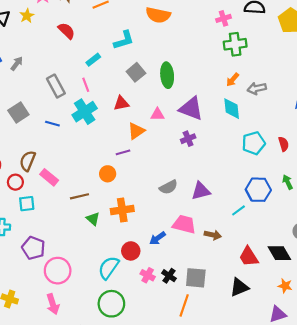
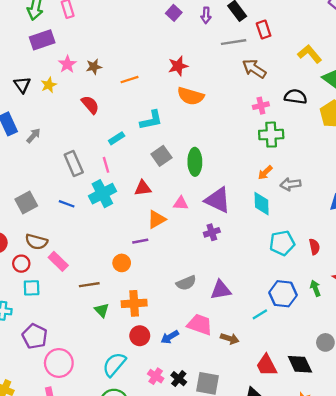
gray square: (18, 112) -> (26, 202), moved
brown semicircle: (28, 161) -> (36, 242), turned -102
red circle: (131, 251) -> (140, 336), moved

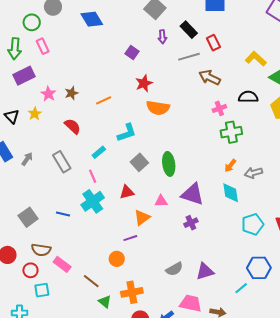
purple square: (174, 13) -> (132, 53), moved
gray rectangle: (74, 163) -> (62, 162), moved
brown line: (89, 285) -> (91, 281), turned 54

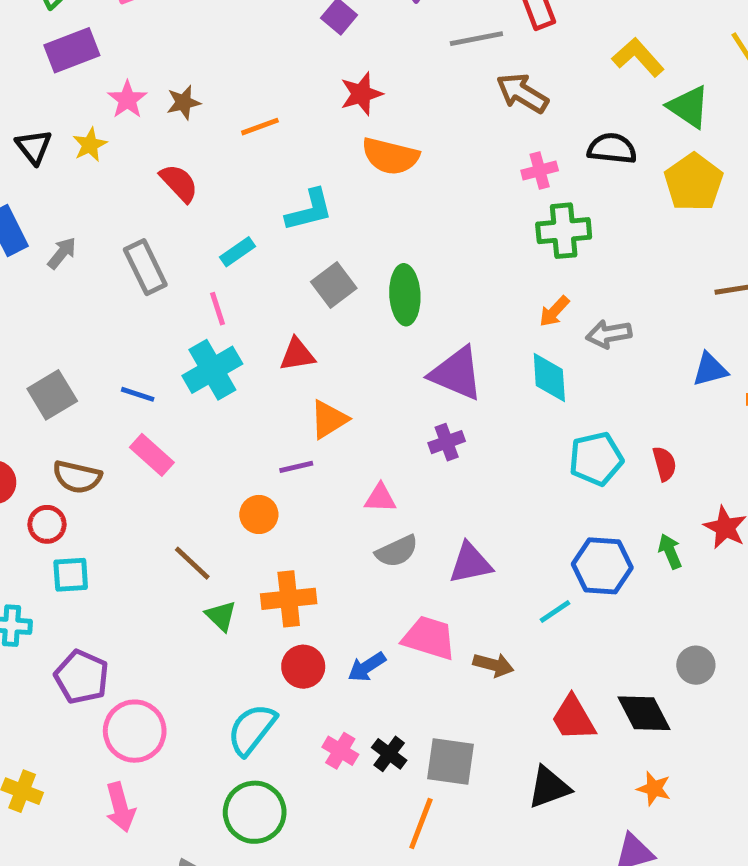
pink triangle: (161, 201) -> (380, 498), moved
pink rectangle: (62, 264) -> (152, 455), moved

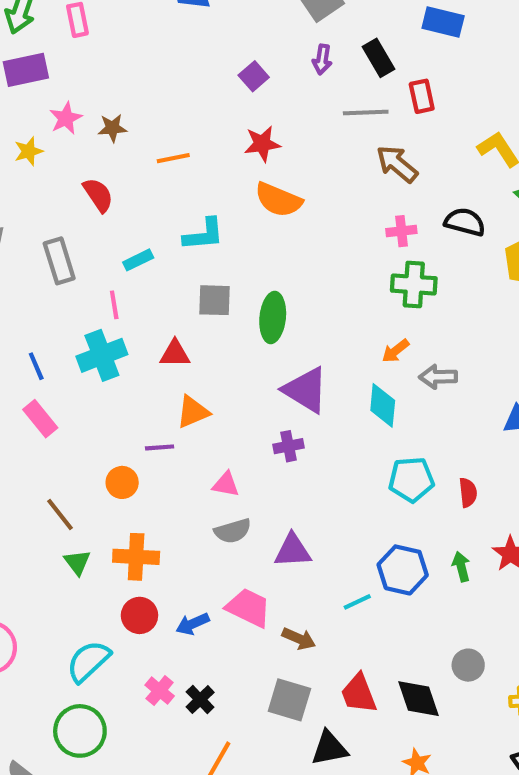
gray square: (334, 285) -> (214, 300), turned 30
blue line: (138, 394) -> (36, 366), turned 40
gray square: (450, 762) -> (289, 700), moved

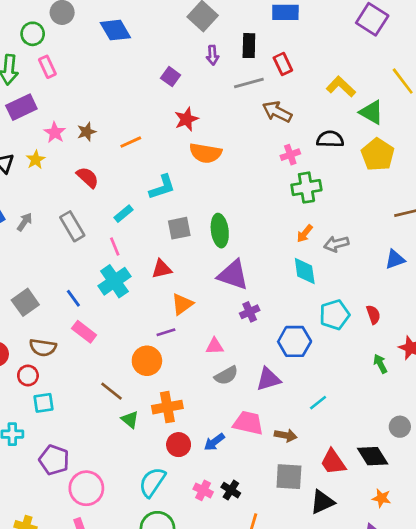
black rectangle: (378, 58) -> (249, 46), turned 45
purple triangle: (306, 390) -> (233, 275), moved
orange circle: (122, 482) -> (147, 361), size x1.4
blue hexagon: (403, 570) -> (295, 341), moved

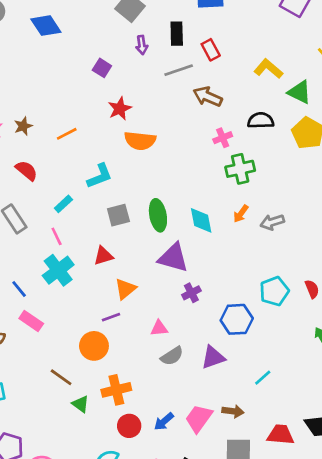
cyan diamond: (305, 271) -> (201, 220), moved
pink trapezoid: (248, 423) -> (199, 418), moved, turned -64
red trapezoid: (333, 462) -> (281, 435), turned 132

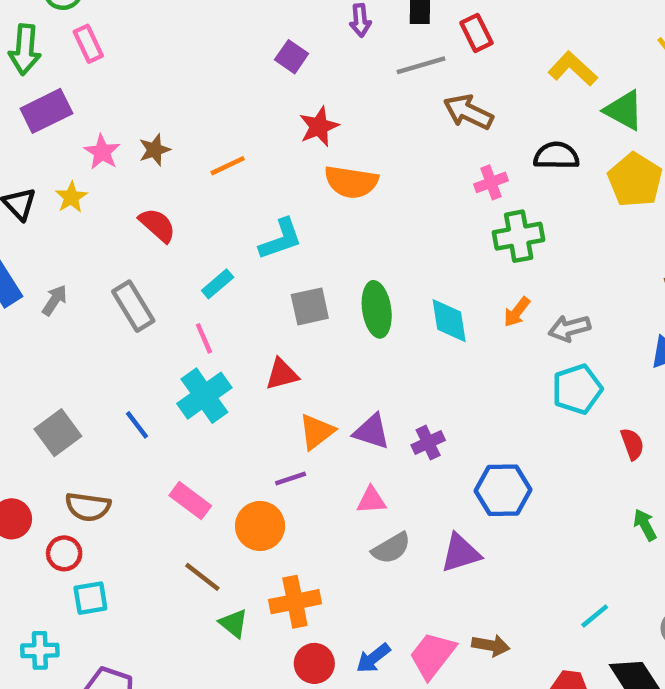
purple triangle: (173, 258) -> (372, 431), moved, size x0.7
cyan pentagon: (274, 291) -> (577, 389), moved
pink rectangle: (31, 321) -> (190, 501), moved
cyan line: (263, 378) -> (595, 616), moved

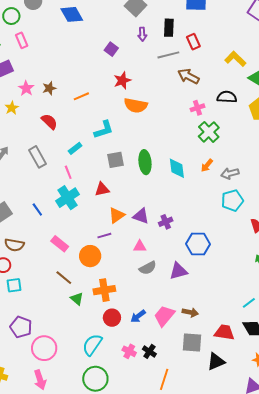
green cross: (519, 236) -> (209, 132), turned -35
cyan line: (595, 616) -> (249, 303), moved

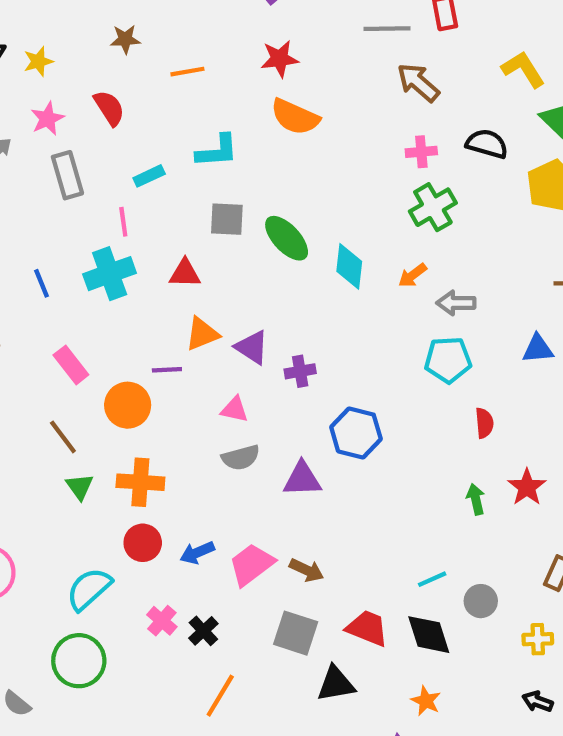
pink star: (26, 88) -> (47, 119), moved
green ellipse: (145, 162) -> (287, 238), turned -50

